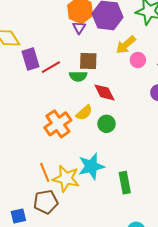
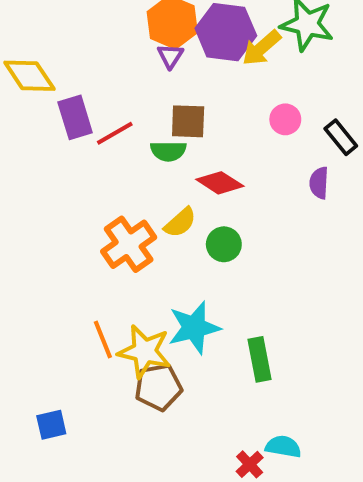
yellow arrow: (126, 45) -> (261, 48), moved
red diamond: (104, 92) -> (220, 183), turned -30
brown pentagon: (46, 202) -> (158, 387), moved

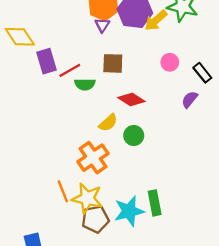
green semicircle: (168, 151) -> (85, 84), moved
purple semicircle: (319, 183) -> (190, 99), turned 36
orange cross: (129, 244) -> (93, 158), moved
cyan star: (194, 328) -> (129, 211), moved

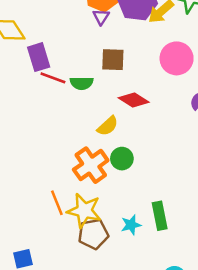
pink circle: (170, 62) -> (177, 58), size x1.6
red line: (70, 70) -> (53, 78), moved, turned 50
green circle: (134, 136) -> (122, 159), moved
cyan star: (129, 211) -> (131, 225), size x0.6

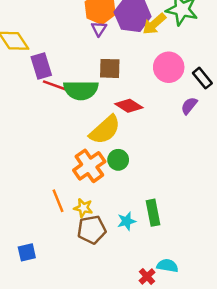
green semicircle: (82, 83) -> (81, 90), size x1.6
yellow semicircle: (108, 126) -> (105, 130), size x1.6
yellow star: (84, 211) -> (83, 208), size x0.6

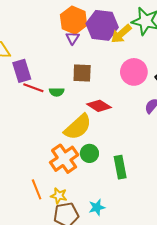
green semicircle: (81, 90) -> (57, 92), size x0.5
green rectangle: (153, 213) -> (120, 167), moved

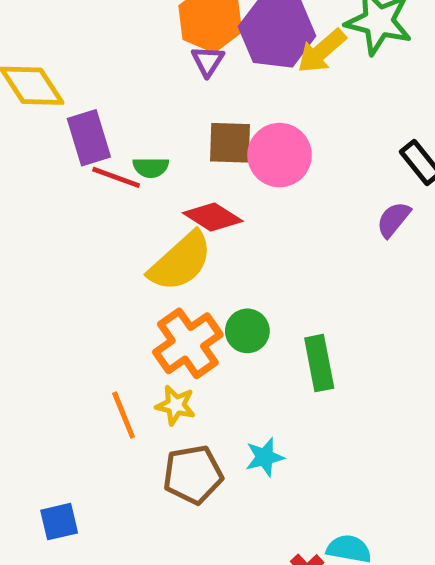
pink circle: (134, 72) -> (280, 155), moved
green semicircle: (57, 92) -> (151, 167), moved
red diamond: (99, 106) -> (213, 217), moved
yellow semicircle: (78, 127) -> (180, 262), moved
yellow star: (59, 196) -> (176, 405), moved

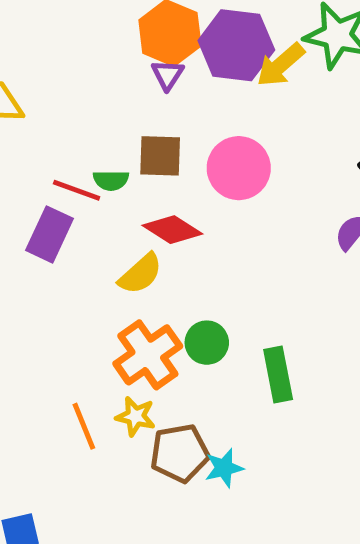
purple rectangle: (89, 138) -> (50, 234), moved, turned 42
brown square: (230, 143) -> (160, 156), moved
yellow semicircle: (180, 262) -> (140, 274), size x0.7
brown pentagon: (193, 475) -> (180, 453), moved

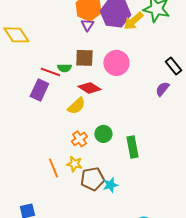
orange cross: (148, 355) -> (79, 139), size x0.6

